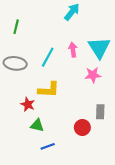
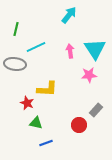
cyan line: (48, 57) -> (36, 47), moved, turned 36
gray rectangle: (100, 112) -> (96, 110), turned 40

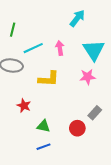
cyan arrow: (69, 15) -> (77, 18), moved
pink arrow: (70, 51) -> (60, 48), moved
yellow L-shape: (47, 89) -> (49, 79), moved
green triangle: (36, 123) -> (43, 126), moved

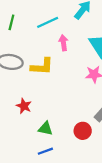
cyan line: (33, 48) -> (48, 22), moved
yellow L-shape: (49, 79) -> (42, 66), moved

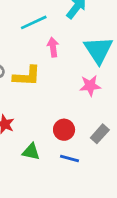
red circle: (83, 131) -> (64, 130), moved
blue line: (45, 151) -> (70, 159), moved, turned 35

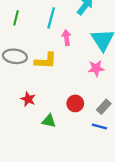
cyan line: (34, 22) -> (51, 18), turned -50
blue line: (70, 159) -> (99, 127), moved

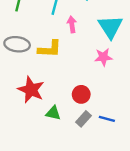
red star: (28, 99) -> (31, 90), size x1.6
gray rectangle: (104, 107) -> (84, 119), moved

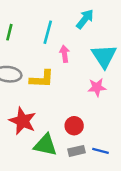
green triangle: (53, 113) -> (45, 145), size x1.5
gray rectangle: (84, 119) -> (77, 151), turned 35

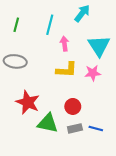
yellow L-shape: (42, 79) -> (67, 70), moved

